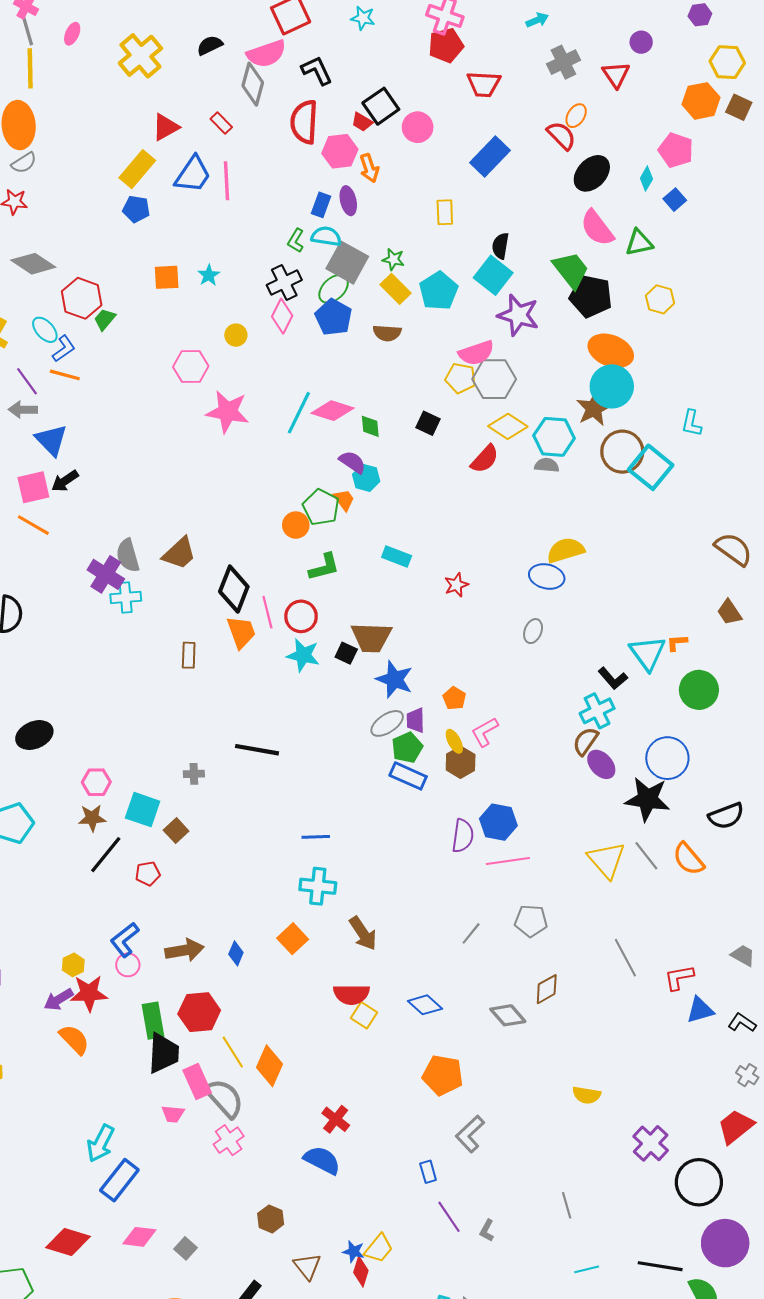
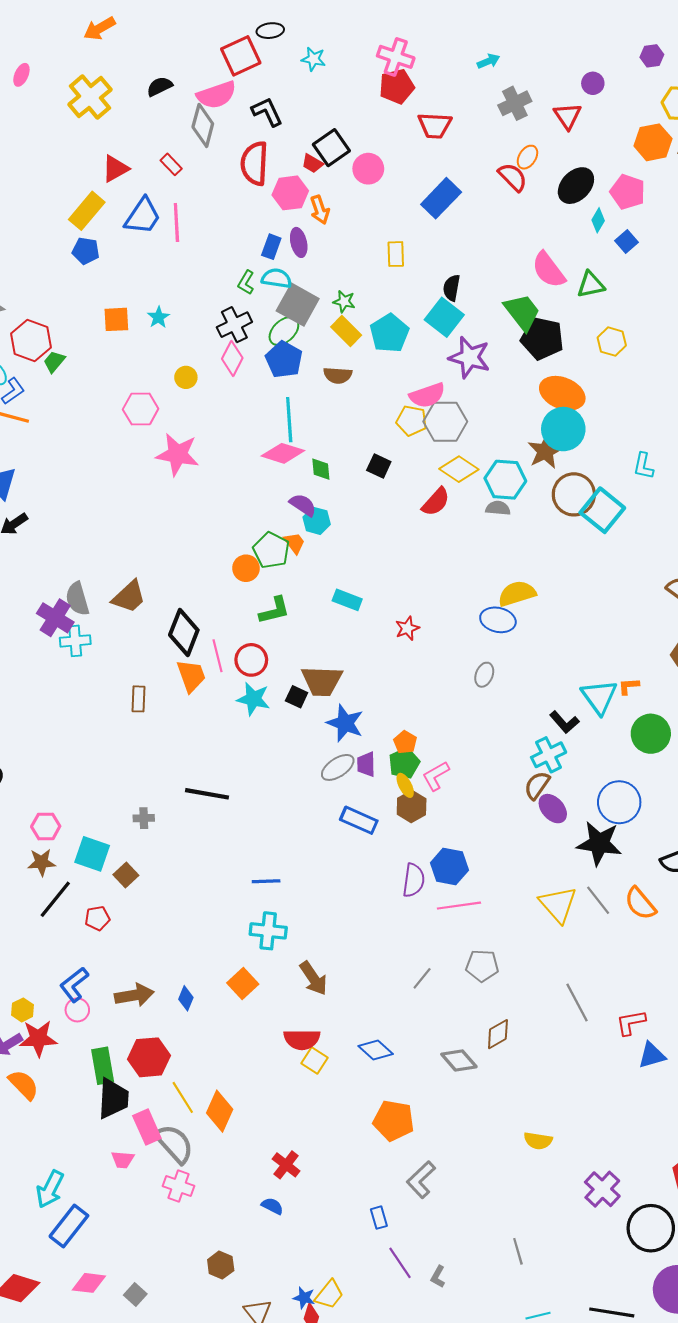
black ellipse: (592, 173) -> (576, 186), moved
cyan line: (299, 413) -> (289, 420), moved, turned -30
green pentagon: (407, 748) -> (404, 763), moved
pink cross: (229, 1140) -> (179, 1186), turned -36
blue semicircle: (322, 1160) -> (272, 1206), size x0.6

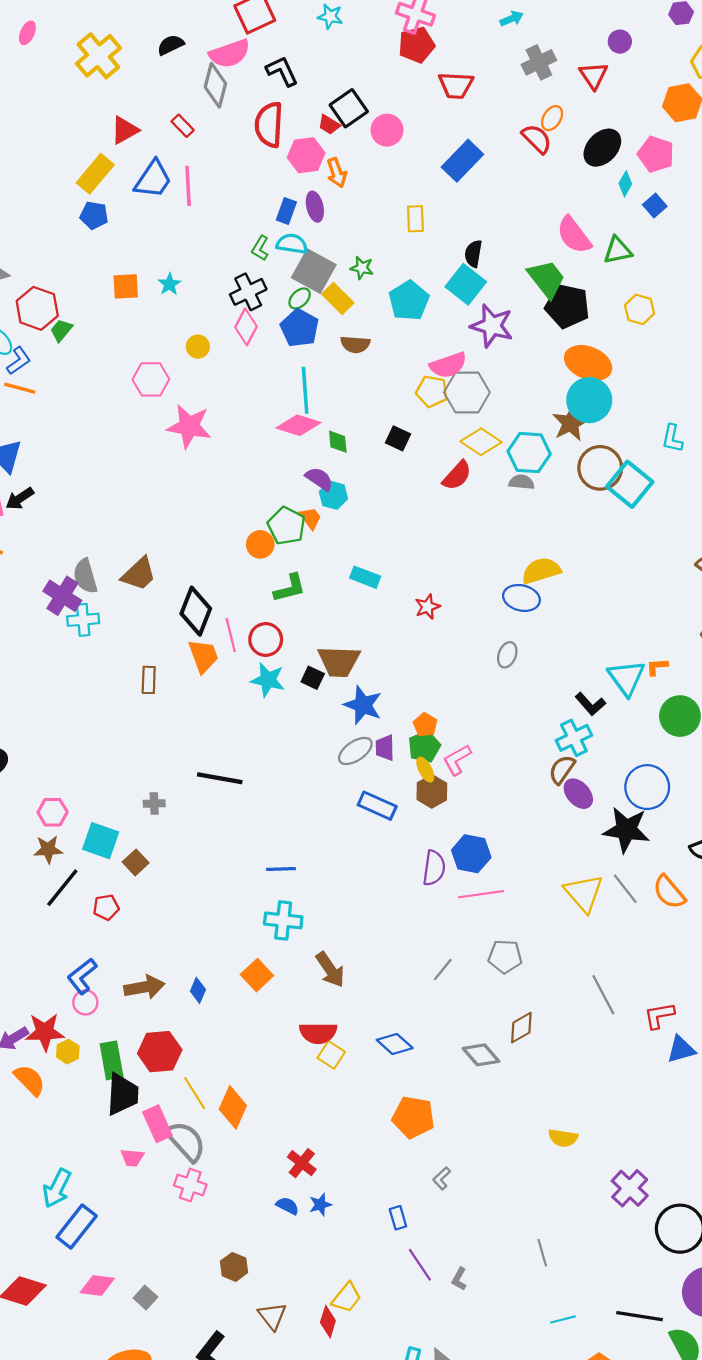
green ellipse: (284, 331) -> (300, 298), size x0.7
yellow rectangle: (346, 331) -> (338, 298), moved
yellow hexagon: (23, 1010) -> (68, 1052), moved
gray L-shape: (421, 1180) -> (442, 1178), size x0.6
blue star: (304, 1298) -> (320, 1205), moved, turned -30

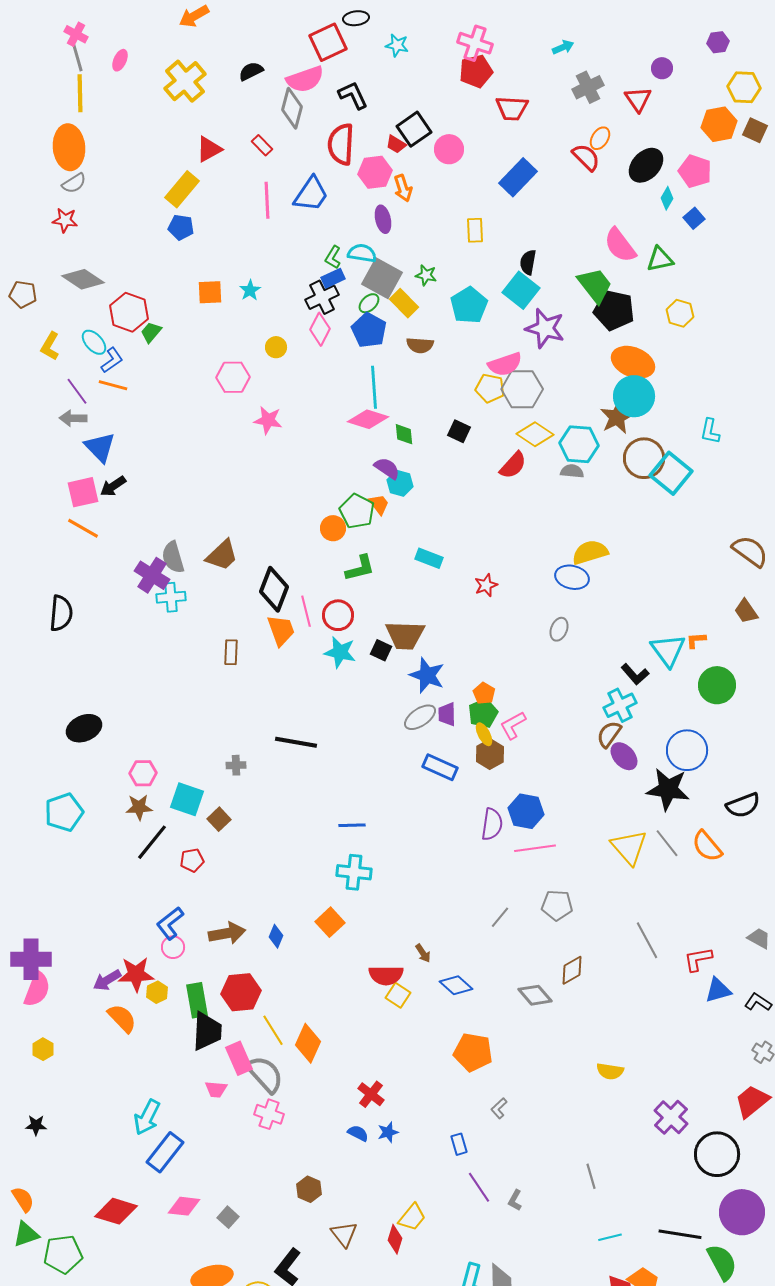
blue trapezoid: (153, 179) -> (311, 194), moved
blue rectangle: (286, 211) -> (333, 278), moved, turned 45
pink star: (189, 426) -> (268, 420), size x0.7
brown arrow: (330, 970) -> (423, 953), moved, size x0.6

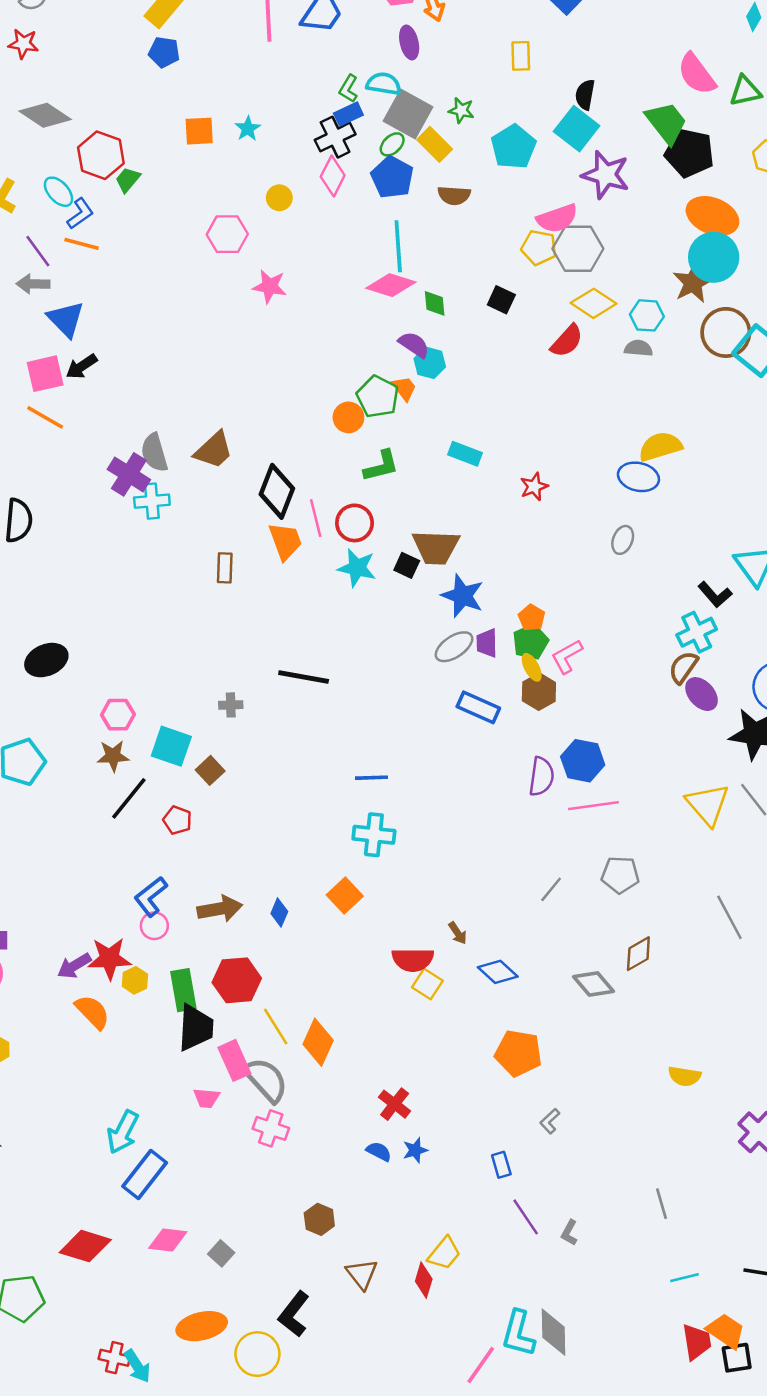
cyan hexagon: (579, 444) -> (647, 315), size x0.7
red pentagon: (192, 860) -> (177, 820), turned 30

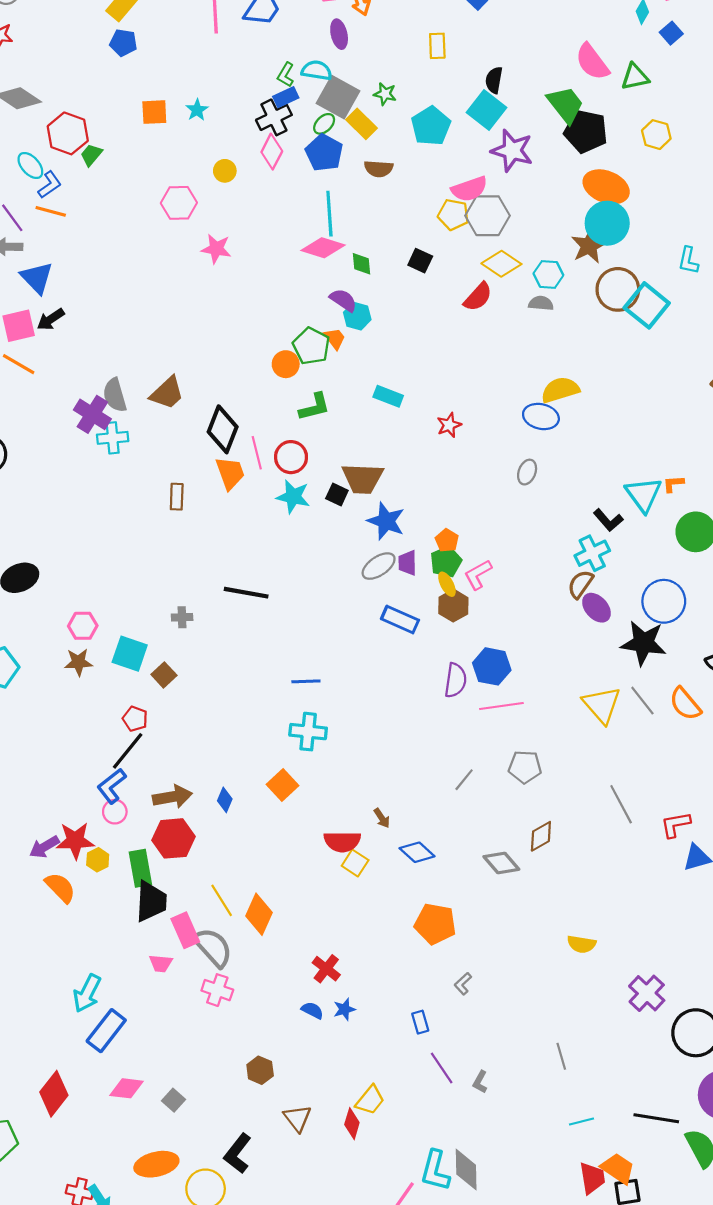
black line: (129, 798) -> (128, 751), moved
red hexagon: (237, 980) -> (174, 838), moved
red diamond: (85, 1246) -> (54, 1094), turned -69

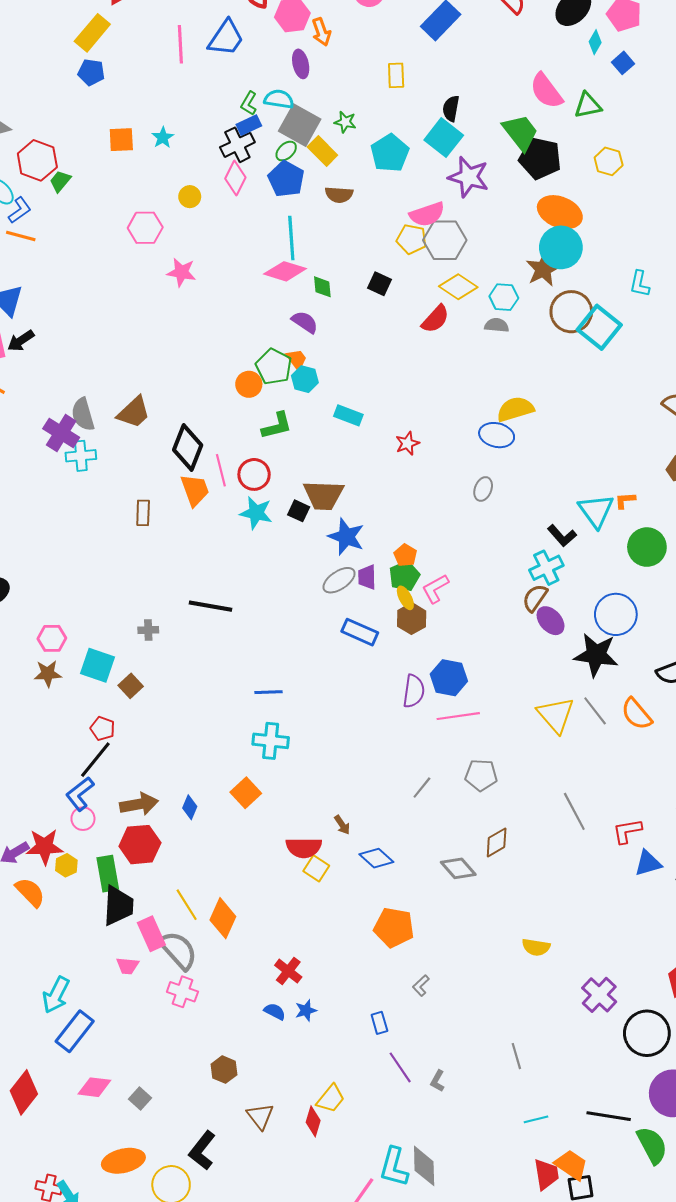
cyan hexagon: (357, 316) -> (305, 379), moved

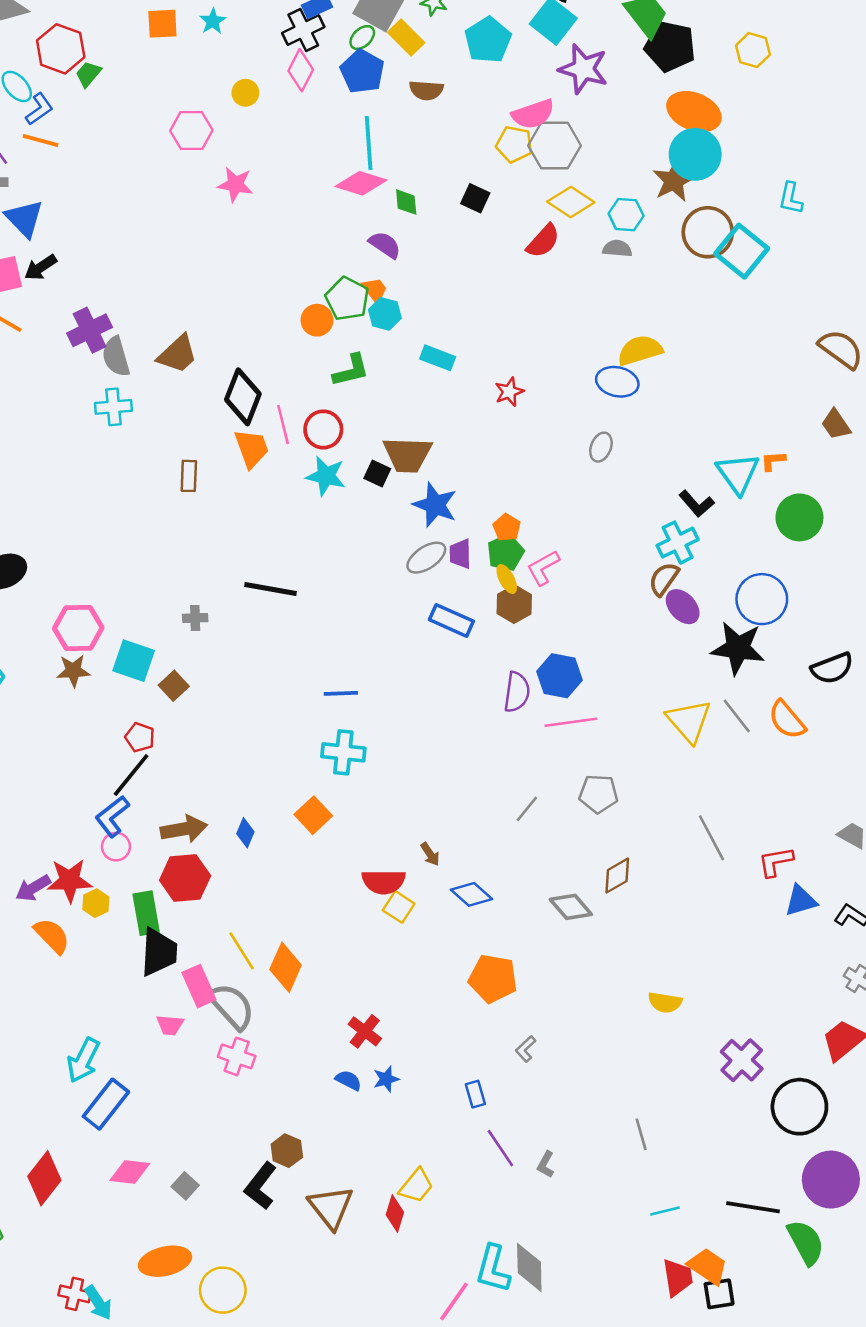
purple cross: (61, 433) -> (90, 330), moved, turned 32
pink hexagon: (52, 638) -> (78, 628), size x1.4
brown triangle: (260, 1116) -> (331, 1207), size x1.4
black L-shape: (202, 1150) -> (260, 1186), moved

